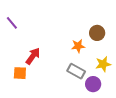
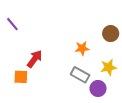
brown circle: (97, 33) -> (111, 34), moved

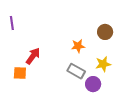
purple line: (12, 24) -> (12, 23), turned 32

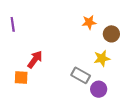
orange star: (78, 46) -> (89, 22), moved
yellow star: (103, 64) -> (102, 58), moved

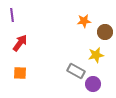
purple line: (13, 24) -> (12, 15), moved
red arrow: (35, 59) -> (20, 43), moved

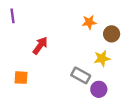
red arrow: (20, 43) -> (40, 46), moved

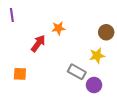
orange star: (89, 22) -> (58, 28), moved

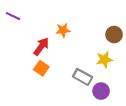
purple line: (12, 15) -> (13, 16), turned -56
orange square: (20, 74) -> (41, 68), moved, turned 32

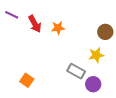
red arrow: (41, 46) -> (35, 24), moved, turned 114
orange square: (41, 68) -> (27, 80), moved

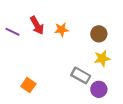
purple line: (12, 15) -> (12, 32), moved
brown circle: (105, 32) -> (99, 34), moved

